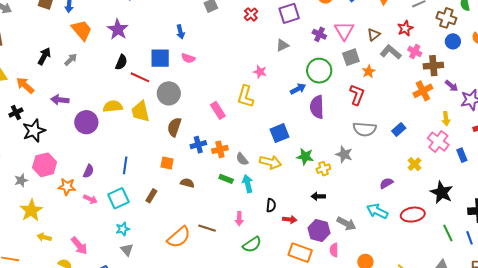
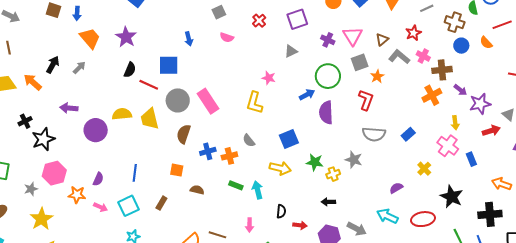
pink semicircle: (188, 58) -> (227, 37), moved
orange arrow: (25, 85) -> (33, 82), moved
pink rectangle: (218, 110) -> (208, 101), moved, size x1.4
gray semicircle: (242, 159) -> (249, 141), moved

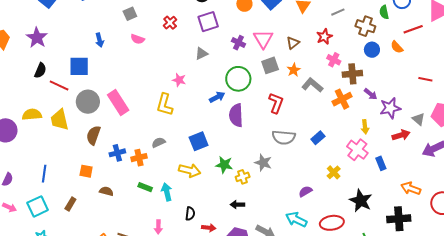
gray L-shape: (399, 57) -> (312, 85), moved
orange star: (377, 76) -> (294, 70), moved
gray semicircle: (249, 141) -> (159, 142), turned 104

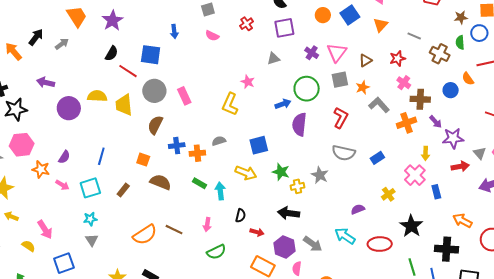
gray line: (338, 12) -> (414, 36), turned 40
blue circle: (372, 50) -> (451, 90), moved
pink rectangle: (118, 102) -> (184, 96), size x0.7
brown semicircle: (106, 191) -> (161, 182), size x1.5
black arrow: (237, 205) -> (289, 213), size x1.5

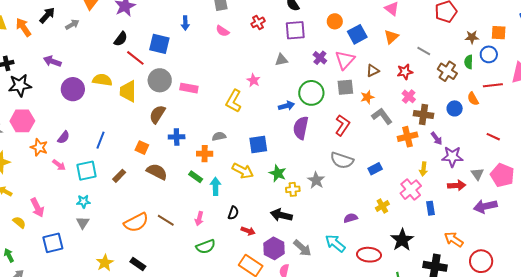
blue square: (350, 15) -> (357, 34), moved
pink rectangle: (184, 96) -> (189, 88), turned -60
orange cross: (197, 153) -> (205, 154), moved

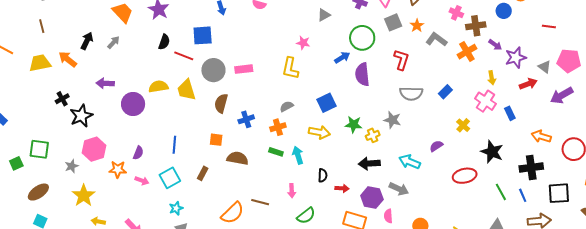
cyan arrow: (335, 243) -> (410, 162), moved

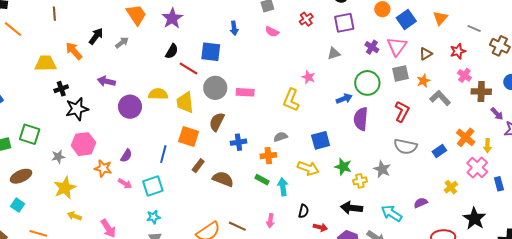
orange cross: (467, 52) -> (466, 137), moved, turned -30
yellow trapezoid: (40, 63) -> (46, 63), moved
orange square: (216, 140) -> (189, 136), moved, size x1.5
brown rectangle: (203, 173) -> (198, 166), moved

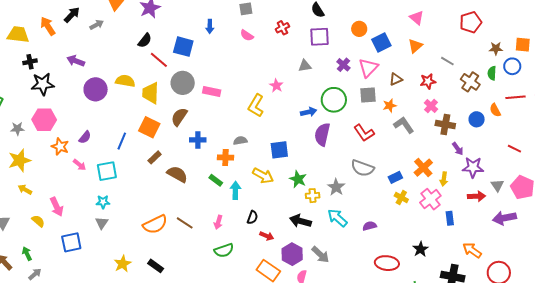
red L-shape: (402, 111) -> (364, 133), turned 110
yellow cross: (451, 187) -> (401, 198), moved, turned -32
cyan arrow: (392, 213) -> (337, 218), moved
black star: (474, 218) -> (421, 249), size x0.7

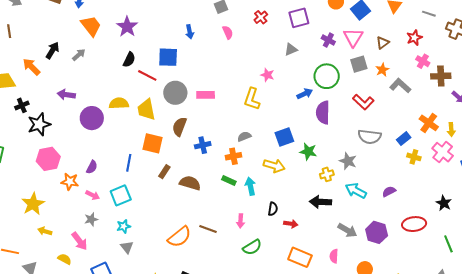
pink semicircle: (247, 35) -> (228, 32), turned -136
gray star: (17, 129) -> (91, 219), moved
green star: (298, 179) -> (308, 152), moved
purple hexagon: (292, 254) -> (377, 232), moved

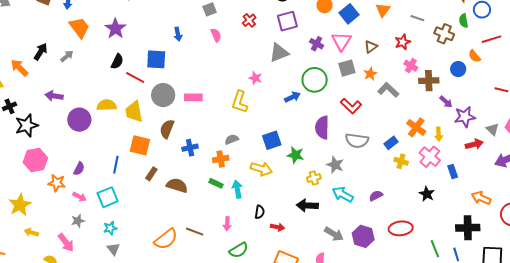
gray triangle: (291, 49) -> (279, 53), size x1.5
purple semicircle: (323, 113) -> (322, 127), moved
black star: (444, 203) -> (427, 194), moved

